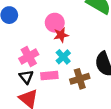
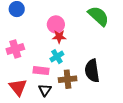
pink cross: (29, 56) -> (15, 49), moved
black triangle: (26, 77) -> (45, 90), moved

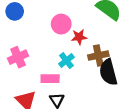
red star: (59, 37) -> (79, 37), moved
brown cross: (68, 79) -> (98, 56), moved

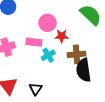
pink rectangle: (50, 79) -> (34, 42), moved

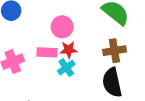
red star: (62, 36) -> (69, 50), moved
brown cross: (77, 54) -> (114, 51), moved

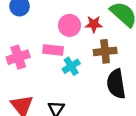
red star: (69, 50) -> (94, 24), moved
brown cross: (114, 51) -> (105, 51), moved

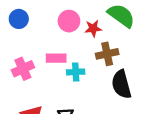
pink circle: (69, 25) -> (69, 21), moved
cyan cross: (71, 66) -> (76, 72), turned 35

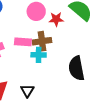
brown cross: (107, 54) -> (42, 41), moved

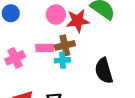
red star: (56, 19) -> (78, 21), size x1.5

